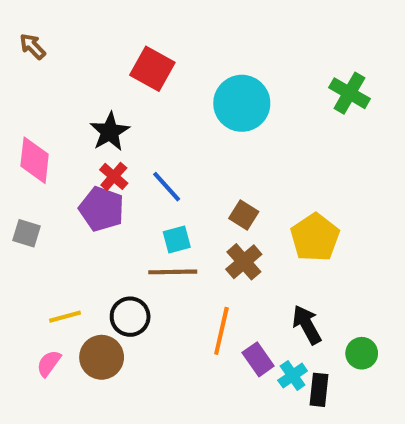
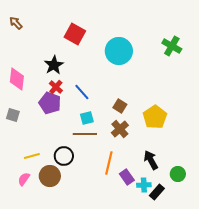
cyan cross: (293, 376) -> (144, 185), turned 32
black rectangle: (319, 390) -> (157, 192), turned 35

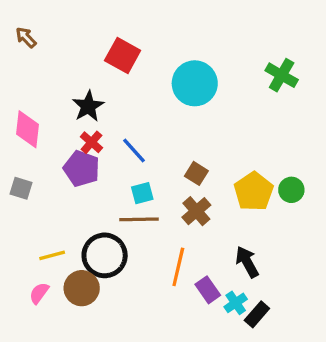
black circle: (64, 156) -> (105, 255), size x1.4
green circle: (178, 174) -> (291, 190), moved
cyan cross: (144, 185) -> (236, 303), turned -32

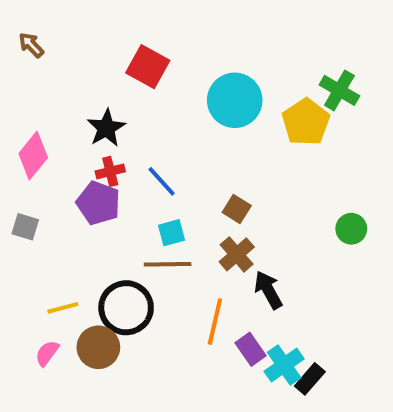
pink diamond: (28, 129) -> (33, 156), turned 33
red cross: (91, 142) -> (110, 171), turned 35
yellow pentagon: (254, 191) -> (306, 122), moved
black arrow: (247, 262) -> (268, 290), moved
cyan cross: (236, 303) -> (284, 365), size x1.4

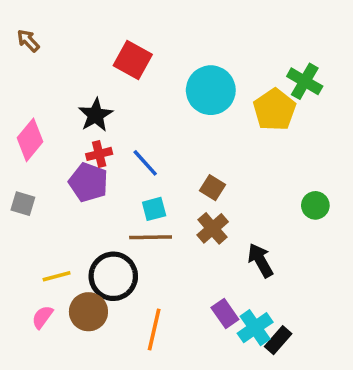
black arrow: (268, 290) -> (260, 260), moved
orange line: (215, 322) -> (154, 329), moved

